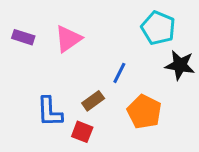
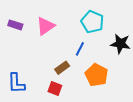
cyan pentagon: (158, 28) -> (92, 22), moved
blue L-shape: (50, 112) -> (16, 83), moved

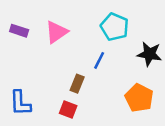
brown rectangle: (62, 68) -> (77, 84), turned -32
orange pentagon: (97, 75) -> (139, 98), moved

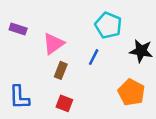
pink triangle: (56, 32) -> (53, 44), moved
brown rectangle: (77, 84) -> (61, 70), moved

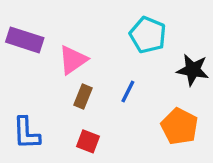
purple rectangle: (18, 29) -> (25, 40), size x1.5
blue line: (94, 57) -> (128, 91), moved

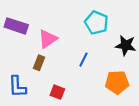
brown rectangle: (83, 96) -> (39, 63), moved
orange pentagon: (179, 126) -> (117, 82), turned -30

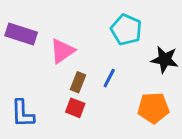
brown rectangle: (39, 63) -> (78, 82), moved
red square: (57, 92) -> (75, 108), moved

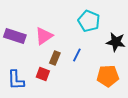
purple rectangle: (21, 34) -> (15, 36), moved
red square: (75, 108) -> (43, 74), moved

